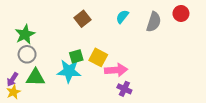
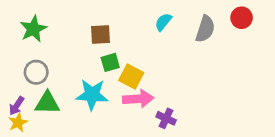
brown square: (83, 19) -> (100, 35), moved, turned 35
green star: (25, 34) -> (33, 29), moved
green square: (76, 56) -> (110, 62), moved
pink arrow: (116, 70) -> (138, 99), moved

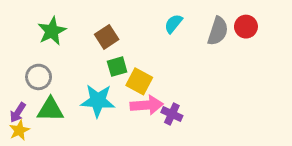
red circle: (242, 18) -> (246, 27), moved
green star: (33, 29) -> (52, 31), moved
brown square: (100, 35) -> (107, 37), turned -30
purple cross: (166, 118) -> (172, 114), moved

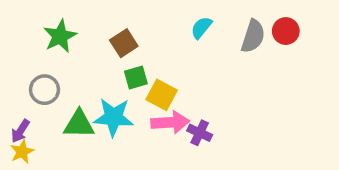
green triangle: (50, 110) -> (79, 124), moved

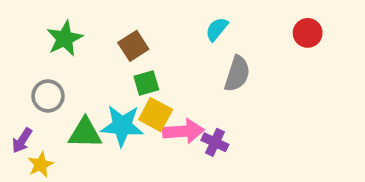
gray semicircle: (253, 36) -> (237, 74), moved
yellow square: (162, 95) -> (156, 115), moved
yellow star: (22, 152) -> (41, 165), moved

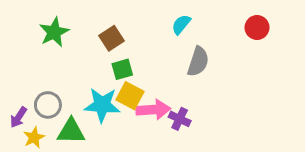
gray circle: (48, 96) -> (48, 105), moved
green triangle: (85, 133) -> (71, 131), moved

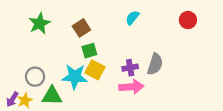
gray semicircle: (198, 62) -> (155, 64), moved
pink arrow: (153, 110) -> (131, 87), moved
purple arrow: (18, 117) -> (12, 99), moved
purple cross: (180, 119) -> (130, 68), moved, turned -35

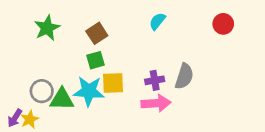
green square: (89, 51) -> (95, 60), moved
yellow square: (95, 70) -> (113, 83), turned -30
green triangle: (52, 96) -> (62, 99), moved

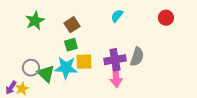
purple cross: (155, 80) -> (115, 60), size x1.5
green triangle: (62, 99) -> (46, 74), turned 42
pink arrow: (156, 103) -> (116, 77), turned 90

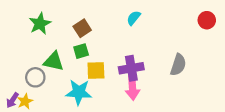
red circle: (166, 18) -> (207, 20), moved
gray semicircle: (137, 57) -> (178, 65), moved
cyan star: (66, 68) -> (79, 92), moved
green triangle: (46, 74) -> (54, 61), moved, turned -30

